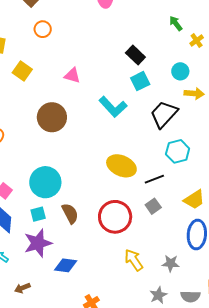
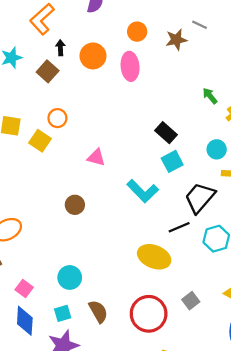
orange circle: (43, 29) -> (57, 118), moved
yellow square: (22, 71) -> (40, 141), moved
brown circle: (52, 117) -> (75, 205), size x0.6
black line: (154, 179) -> (179, 227), moved
cyan circle: (45, 182) -> (70, 277), size x0.7

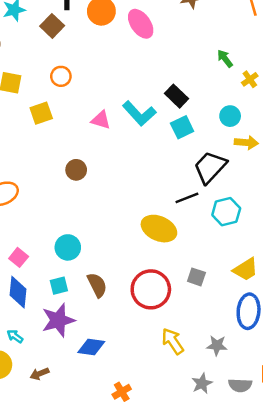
pink ellipse: (130, 66) -> (141, 24), turned -32
yellow square: (40, 141) -> (41, 113), moved, turned 35
cyan L-shape: (143, 191) -> (139, 113), moved
gray square: (191, 301) -> (196, 277), turned -36

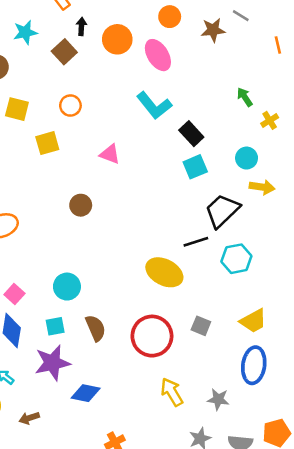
cyan L-shape: (139, 113) -> (154, 105), moved

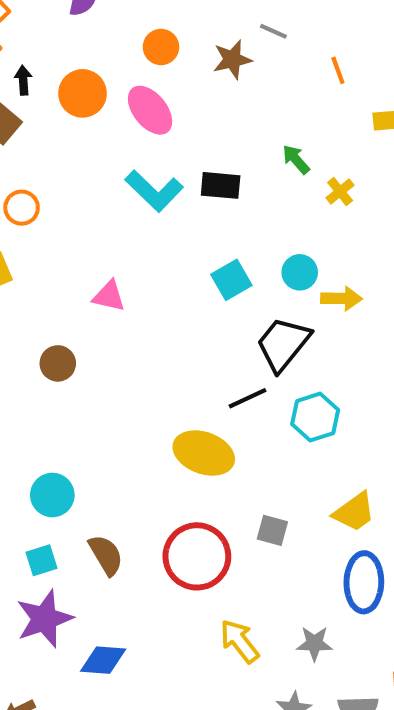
black rectangle: (191, 134) -> (221, 185), moved, turned -35
pink triangle: (110, 154) -> (109, 296), moved
cyan circle: (247, 158) -> (300, 272), moved

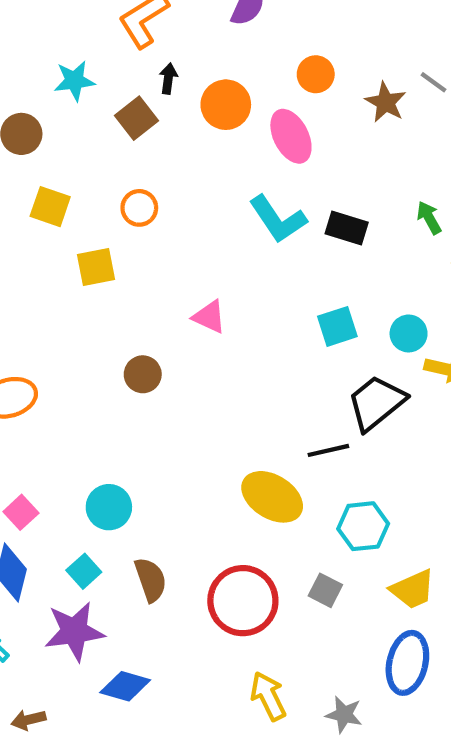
brown star: (232, 60) -> (386, 102), turned 30
cyan hexagon: (315, 417) -> (363, 526), moved
cyan square: (41, 560) -> (84, 571), turned -36

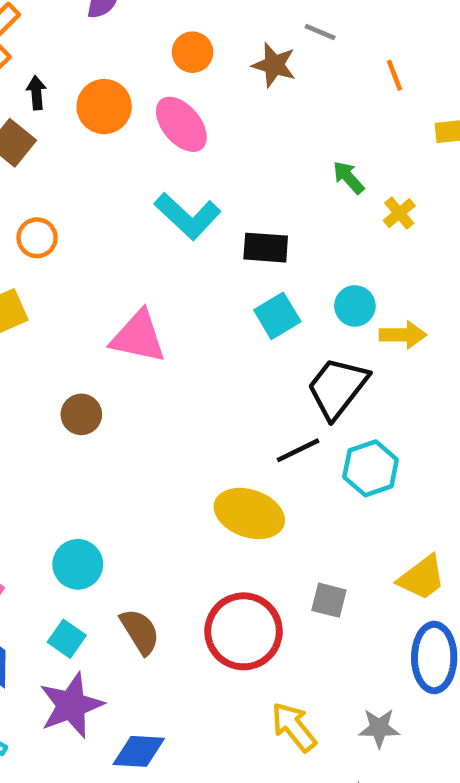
black rectangle: (347, 228) -> (266, 248), moved
pink triangle: (209, 317) -> (138, 337), size x1.5
cyan hexagon: (363, 526) -> (371, 468), moved

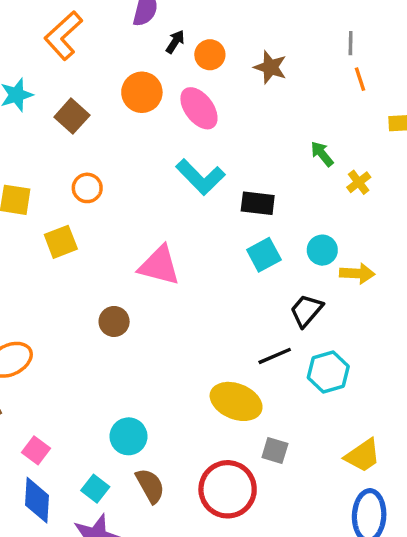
gray line: (320, 32) -> (351, 43), moved, turned 65
black arrow: (36, 93) -> (175, 42), moved, turned 35
black trapezoid: (337, 388) -> (306, 311), size x0.7
cyan circle: (78, 564) -> (128, 436), moved
gray square: (329, 600) -> (275, 450), moved

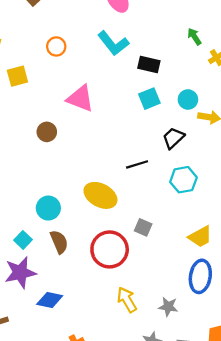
orange circle: (87, 188) -> (56, 46), moved
black line: (275, 356) -> (137, 164), moved
yellow ellipse: (236, 401) -> (100, 195), moved

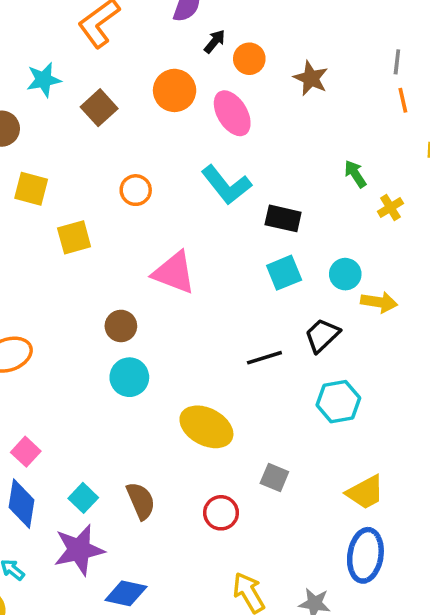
black line: (137, 164) -> (264, 358), moved
cyan circle: (48, 208) -> (129, 377), moved
red circle: (110, 249) -> (221, 513), size x0.6

